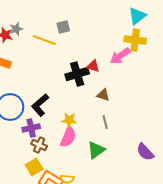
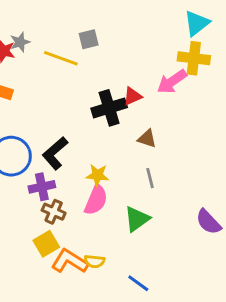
red triangle: (93, 66) -> (132, 96), turned -40

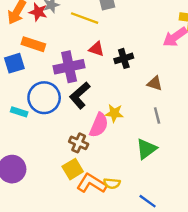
red triangle: (132, 96) -> (96, 49), moved, turned 42
black cross: (109, 108) -> (124, 58), size x0.7
purple cross: (42, 187) -> (69, 67), moved, size x1.4
pink semicircle: (96, 200) -> (99, 125), moved

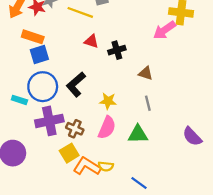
blue square: (14, 63) -> (39, 55), moved
purple cross: (69, 67) -> (49, 121), moved
pink semicircle: (99, 125) -> (107, 128), moved
green triangle: (146, 149) -> (138, 134), turned 35

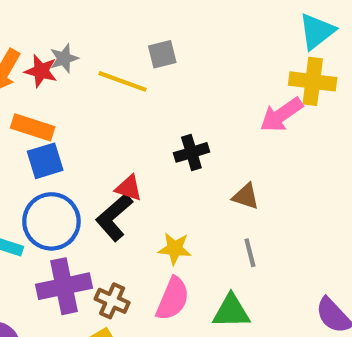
red triangle: (91, 41) -> (129, 188), moved

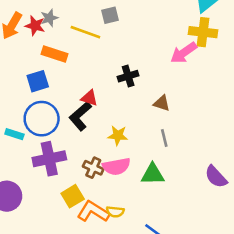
orange rectangle: (33, 127) -> (54, 54), moved
pink semicircle: (173, 299) -> (116, 166), turned 56
brown cross: (112, 301) -> (93, 168), moved

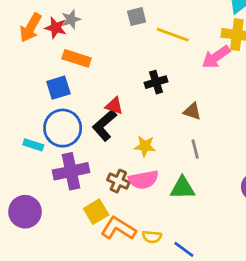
yellow line: (85, 32) -> (173, 35), moved
yellow semicircle: (115, 212) -> (152, 237), moved

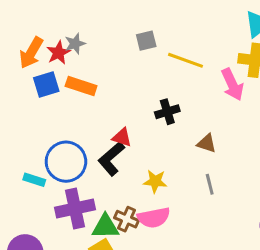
red star: (56, 28) -> (58, 53), turned 30
pink arrow: (216, 57) -> (232, 84), turned -80
blue square: (58, 88) -> (46, 84), moved
green triangle: (183, 188) -> (105, 227), moved

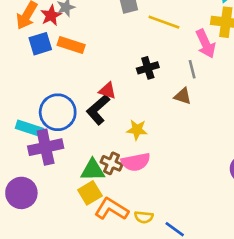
cyan rectangle: (34, 180) -> (29, 128), size x1.4
gray line: (210, 184) -> (192, 69), moved
purple cross: (75, 209) -> (46, 147), moved

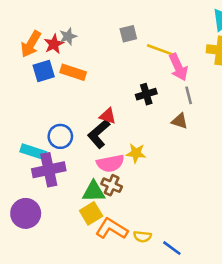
pink arrow: (206, 44) -> (178, 67), moved
blue circle: (58, 112) -> (60, 136), size x0.7
pink semicircle: (136, 162) -> (110, 163), moved

